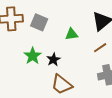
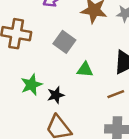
gray square: (39, 22) -> (64, 42), moved

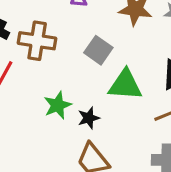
green triangle: (85, 70) -> (125, 85), size x1.6

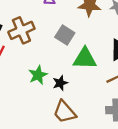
brown cross: (37, 41) -> (21, 30), turned -30

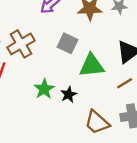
brown trapezoid: (64, 112) -> (97, 122), moved

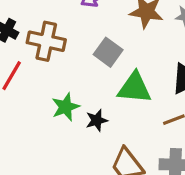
brown cross: (21, 44) -> (46, 41), turned 32

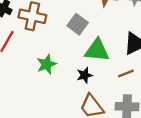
black star: (97, 120) -> (85, 75), moved

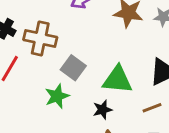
gray square: (78, 24) -> (73, 68), moved

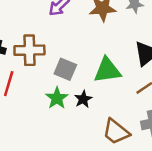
black star: (103, 110) -> (83, 99), moved

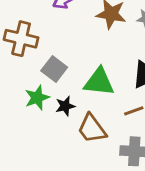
brown trapezoid: (116, 132) -> (92, 129), moved

